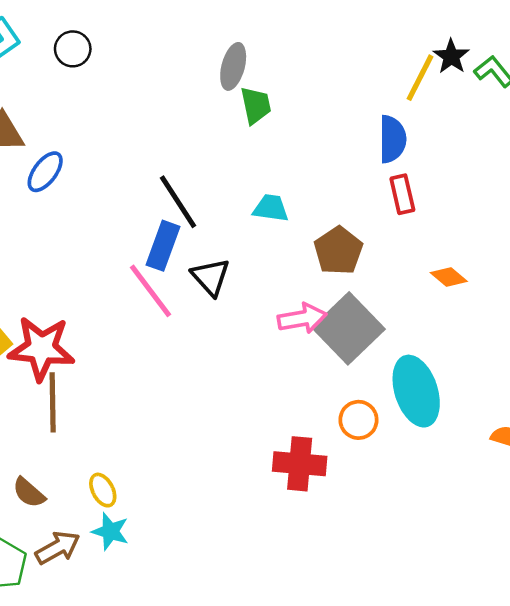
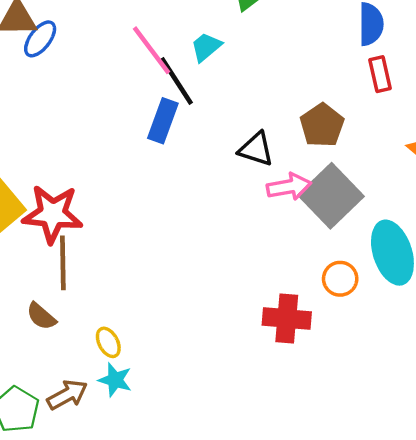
blue ellipse: (45, 172) -> (40, 39), moved
cyan trapezoid: (271, 208) -> (206, 47), moved, turned -48
black triangle: (211, 277) -> (256, 149), moved, turned -30
pink line: (150, 291) -> (151, 50), moved
brown semicircle: (29, 493) -> (41, 316), moved

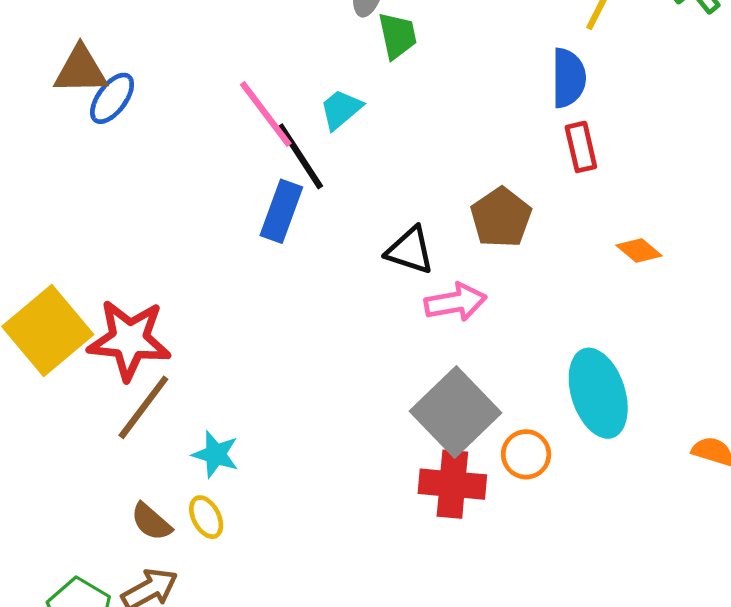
gray square: (331, 196) -> (455, 412), moved
brown line: (63, 263) -> (143, 407), turned 38
orange circle: (340, 279) -> (526, 454), moved
brown semicircle: (41, 316) -> (151, 522), moved
cyan star: (115, 380) -> (216, 454), moved

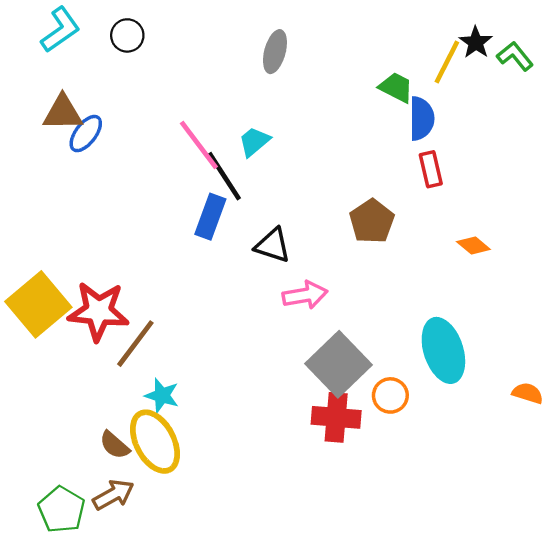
green trapezoid: (397, 36) -> (396, 87), moved, turned -51
black triangle: (410, 250) -> (273, 245), moved
pink arrow: (455, 302) -> (305, 295), moved
brown line: (143, 407) -> (135, 344), moved
yellow ellipse: (206, 517) -> (155, 442), size x2.0

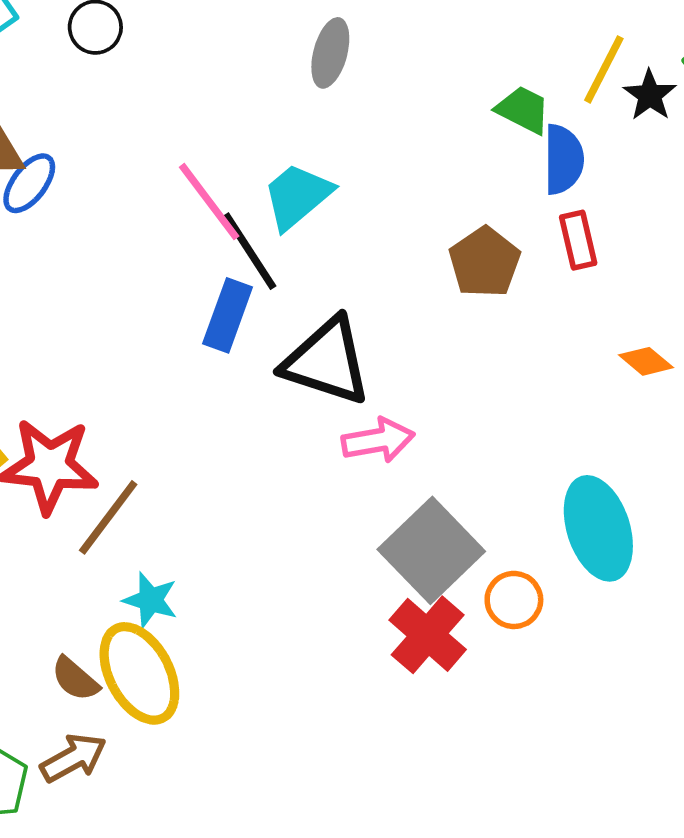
black star: (476, 42) -> (650, 95), moved
cyan trapezoid: (254, 142) -> (297, 196), size x1.4
brown pentagon: (372, 221) -> (485, 262), moved
black triangle: (273, 245) -> (327, 361), size x1.6
red cross: (336, 417) -> (428, 635), turned 36

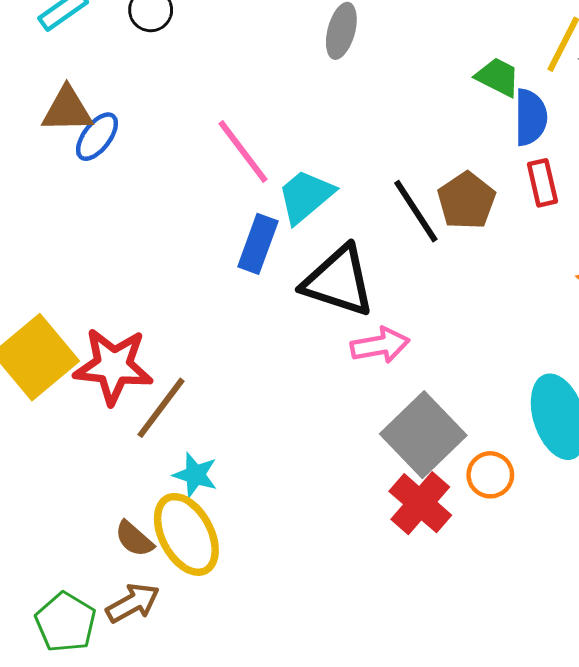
cyan trapezoid: (297, 196) -> (306, 196), moved
black line: (250, 251) -> (416, 211), moved

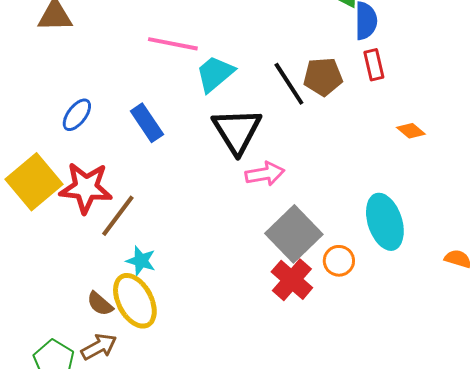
blue ellipse: (97, 137) -> (77, 115), moved
pink line: (243, 152) -> (173, 44), turned -42
brown pentagon: (466, 201) -> (323, 77), turned 30
blue rectangle: (258, 244) -> (147, 123), moved, turned -54
black triangle: (338, 281) -> (237, 131), turned 40

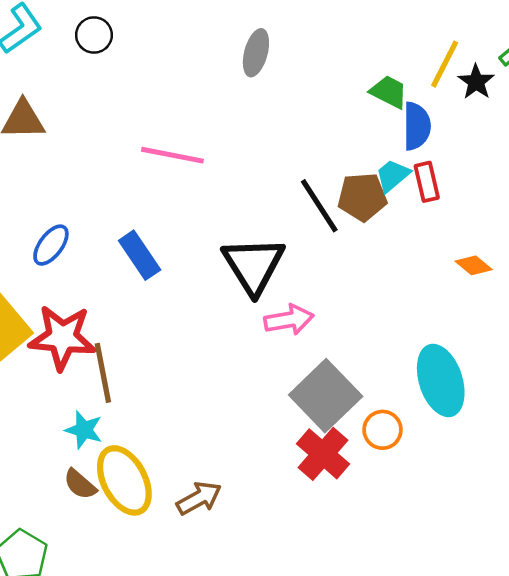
cyan trapezoid: (215, 74) -> (393, 175), moved, size x0.7
brown line: (118, 216) -> (103, 373), turned -48
cyan star: (141, 261) -> (84, 430), moved
brown arrow: (99, 347) -> (199, 498), moved

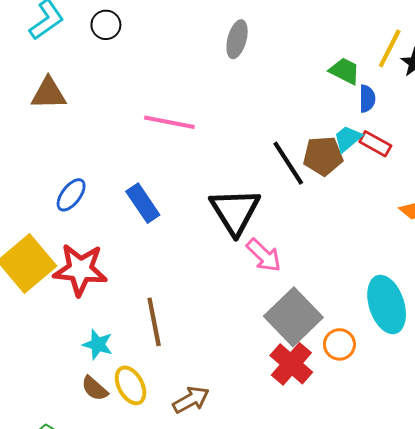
blue semicircle: (417, 126) -> (367, 99), size x0.7
red rectangle: (427, 182) -> (375, 144), turned -48
pink arrow: (289, 320) -> (264, 255), turned 54
brown line: (103, 373) -> (154, 322), moved
yellow ellipse: (124, 480) -> (131, 385), size x0.7

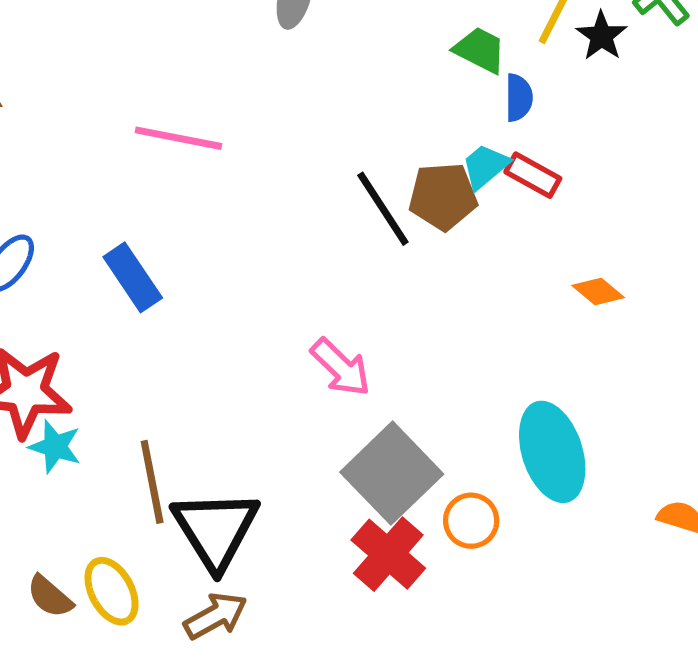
black triangle: (235, 211) -> (216, 529), moved
cyan star: (98, 344) -> (55, 447), moved

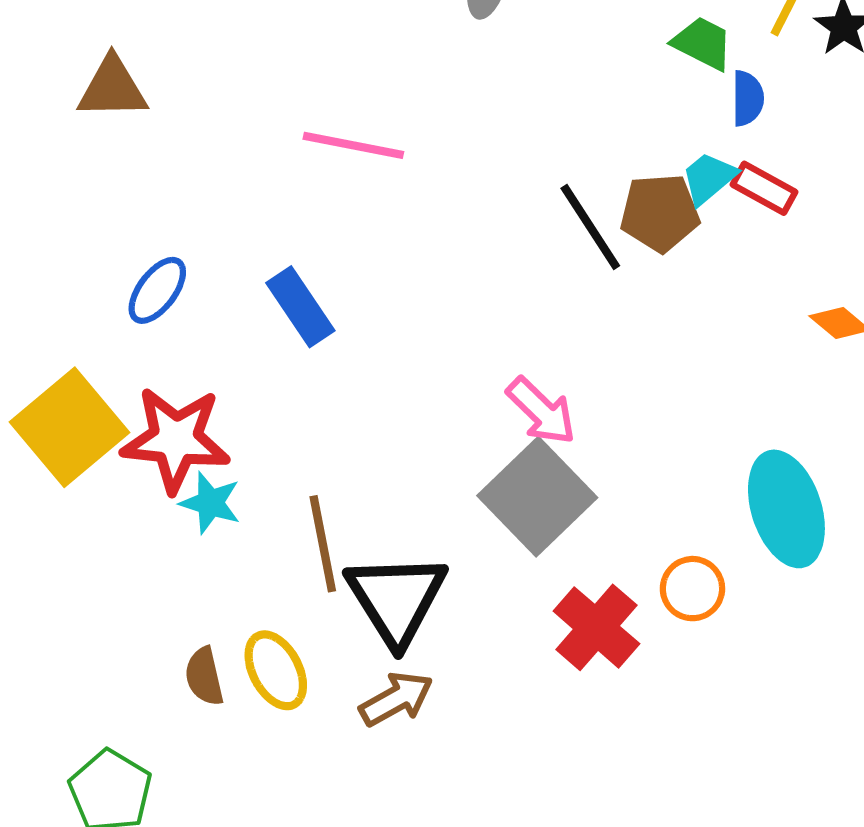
gray square: (392, 473) -> (537, 497), moved
brown semicircle: (50, 596) -> (204, 676), turned 36

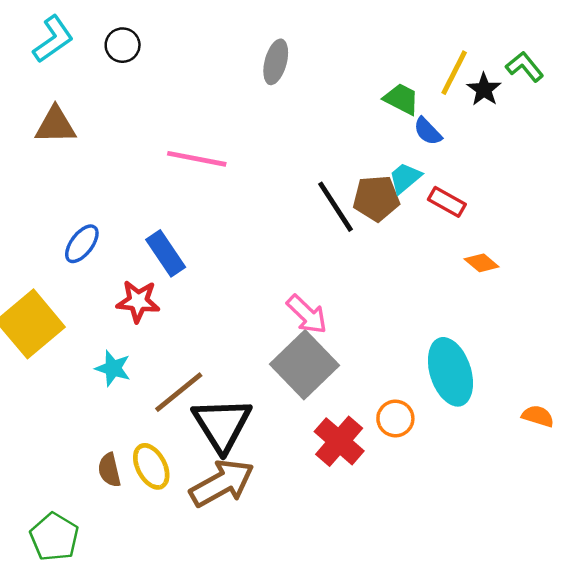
blue semicircle: (748, 98) -> (428, 131), turned 136
red rectangle: (764, 188) -> (447, 202), moved
red star: (176, 439) -> (138, 301), moved, size x0.7
brown line: (323, 544) -> (179, 392), turned 62
brown arrow: (396, 699) -> (222, 483), size x1.5

